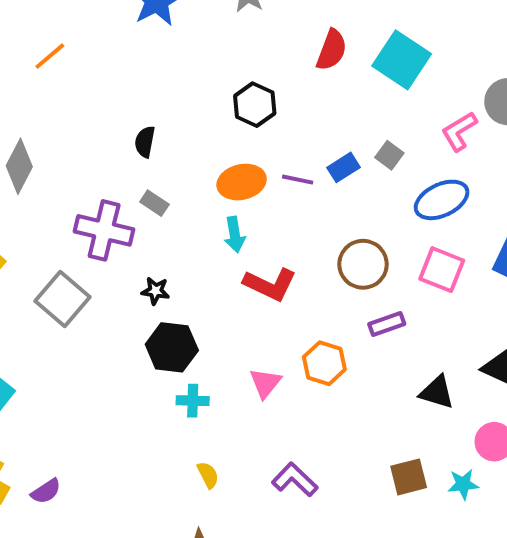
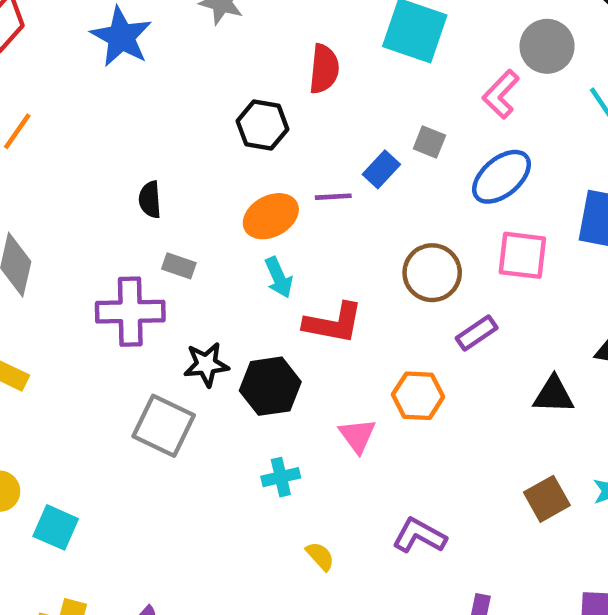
red semicircle: (332, 50) -> (324, 69), moved
black star: (155, 291) -> (206, 364), size x1.4
gray square: (63, 299) -> (164, 426), moved
black hexagon: (172, 347) -> (270, 386), moved

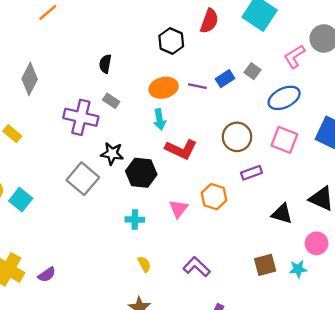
cyan square: (56, 527) -> (21, 200), moved

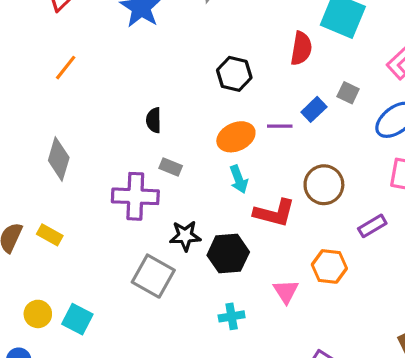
red semicircle: (209, 21) -> (301, 48), moved
brown circle: (237, 137) -> (324, 185), moved

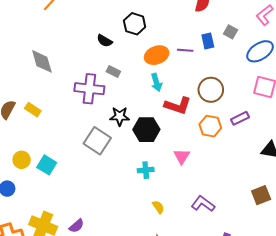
black hexagon: (234, 74) -> (135, 24), moved
blue rectangle: (314, 109) -> (208, 41), turned -63
black semicircle: (154, 120) -> (105, 41), turned -63
gray diamond: (59, 159) -> (42, 61), turned -36
orange hexagon: (329, 266) -> (210, 126), moved

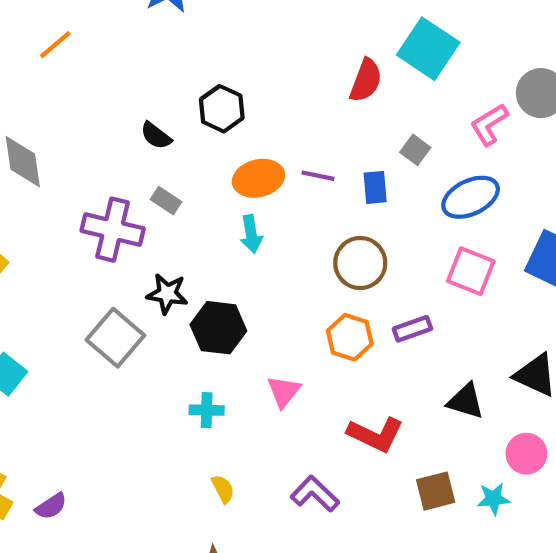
blue rectangle: (208, 41) -> (375, 187), moved
red L-shape: (178, 106) -> (376, 434), moved

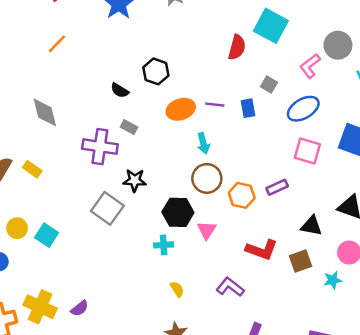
cyan arrow: (251, 234) -> (203, 143), moved
brown circle: (360, 263) -> (207, 178), moved
black hexagon: (218, 328) -> (178, 212), moved
brown square: (436, 491) -> (300, 261), moved

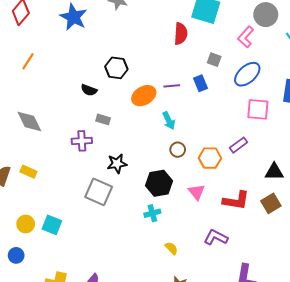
purple cross: (100, 147) -> (82, 141), size x0.7
brown circle: (207, 178) -> (178, 150), size x0.6
pink triangle: (207, 230) -> (197, 192), moved

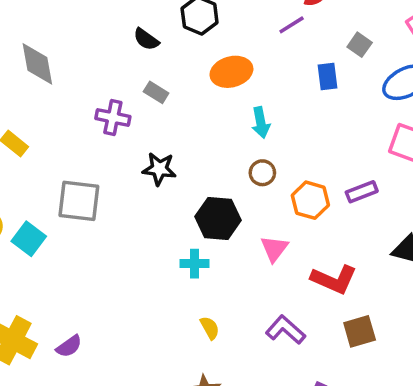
purple line: (172, 86) -> (292, 25), moved, turned -42
gray square: (99, 192) -> (79, 201), moved, turned -32
brown square: (271, 203) -> (360, 331), moved

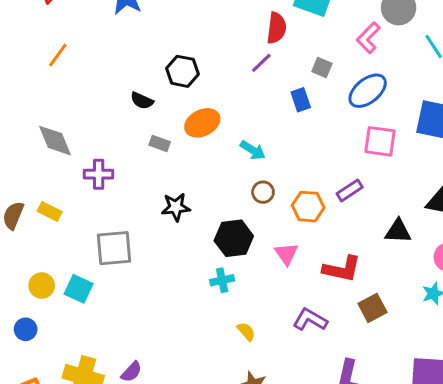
orange ellipse: (231, 72) -> (202, 123), moved
purple cross: (113, 118) -> (99, 174), moved
cyan arrow: (261, 122) -> (253, 150), turned -35

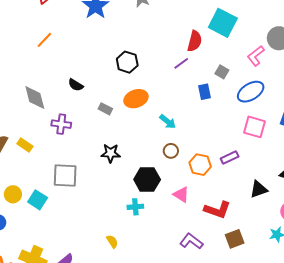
black semicircle: (142, 101) -> (76, 85), moved
black triangle: (398, 231) -> (259, 189), turned -30
pink triangle: (286, 254) -> (181, 195), turned -30
yellow semicircle: (246, 331) -> (112, 241), moved

